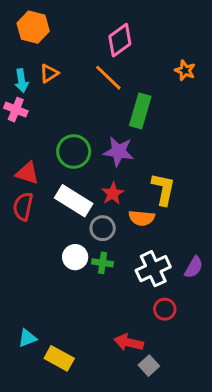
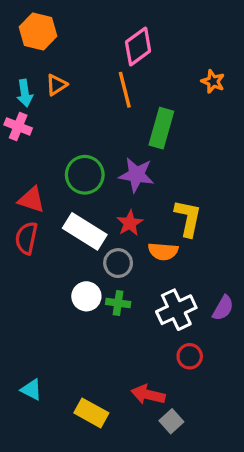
orange line: (108, 78) -> (125, 90), turned 32
cyan triangle: (27, 338) -> (31, 390), turned 48
yellow rectangle: (59, 358) -> (91, 413), moved

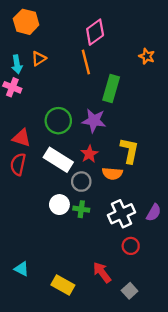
red arrow: (148, 395) -> (102, 272), turned 40
gray square: (171, 421) -> (130, 291), moved

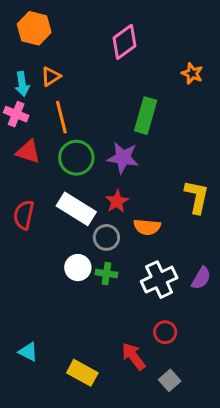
orange line: (86, 62) -> (61, 117), moved
red triangle: (22, 138) -> (28, 152), moved
yellow L-shape: (130, 151) -> (197, 197), moved
red circle: (131, 246) -> (165, 332), moved

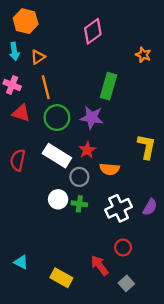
cyan arrow: (22, 84) -> (14, 51), moved

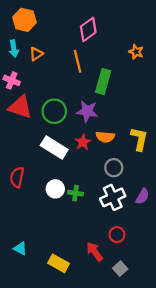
orange line: (46, 87) -> (78, 61), moved
red triangle: (21, 113) -> (20, 107), size x1.4
red semicircle: (18, 160) -> (17, 177), moved
orange semicircle: (110, 169) -> (105, 137), moved
gray circle: (79, 177) -> (114, 168), moved

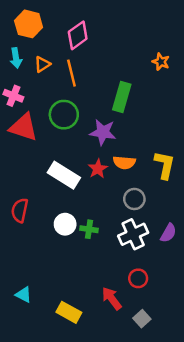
pink diamond: (88, 29) -> (78, 35), moved
orange line: (78, 61) -> (71, 73), moved
green circle: (54, 111) -> (64, 115), moved

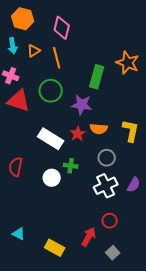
pink diamond: (78, 35) -> (62, 28), turned -40
orange star: (161, 62) -> (128, 63), moved, size x1.6
green cross: (89, 229) -> (71, 166), moved
red arrow: (112, 298) -> (89, 237), turned 66

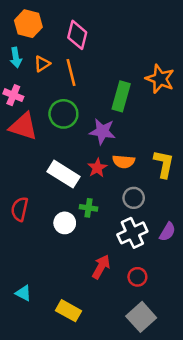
red arrow: (89, 237) -> (101, 267), moved
gray square: (113, 253) -> (141, 317), size x1.6

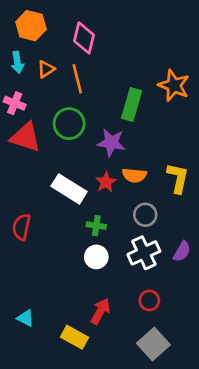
white circle: (65, 223) -> (96, 257), moved
red arrow: (101, 267) -> (100, 311), moved

